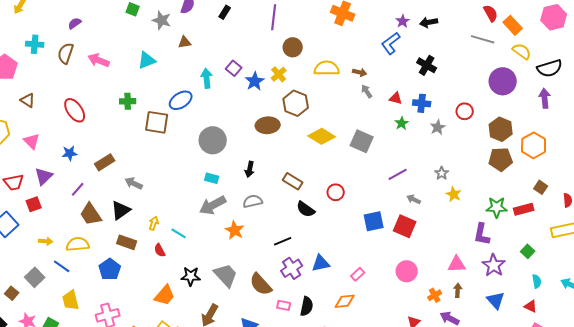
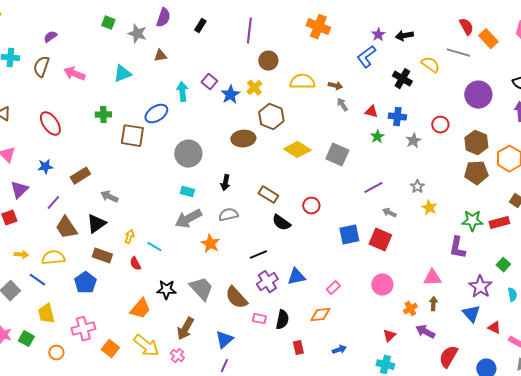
yellow semicircle: (522, 51) -> (430, 65), moved
purple star: (494, 265) -> (480, 287), moved
red triangle: (531, 306) -> (494, 328), moved

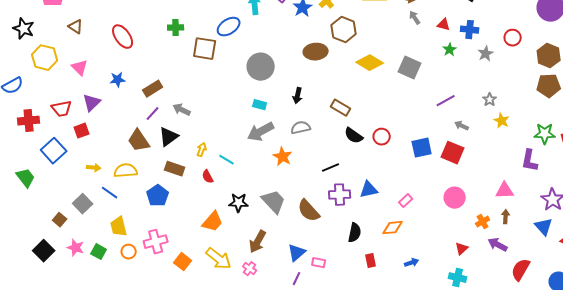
purple line: (53, 203) -> (153, 114), moved
red circle: (311, 206) -> (382, 137), moved
purple cross: (267, 282) -> (340, 195), turned 30
pink rectangle: (259, 319) -> (319, 263), moved
orange circle: (56, 353) -> (129, 252), moved

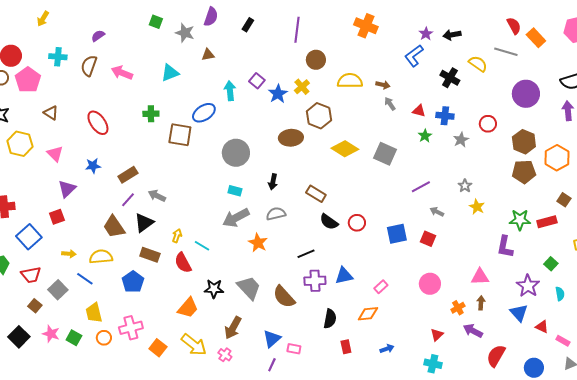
red trapezoid: (62, 109) -> (31, 275), moved
red square: (453, 153) -> (428, 239), size x0.7
red semicircle: (208, 177) -> (183, 263), size x1.5

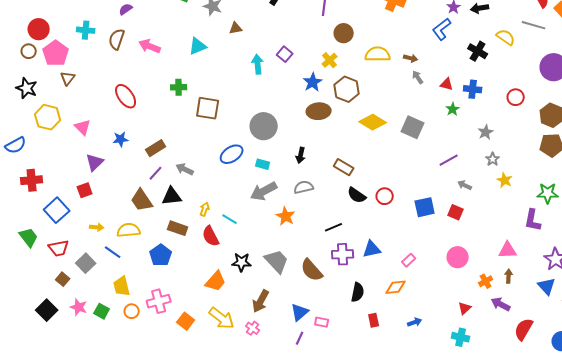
blue star: (278, 94) -> (313, 82), moved
brown triangle: (51, 113) -> (68, 78), moved, turned 35
blue ellipse: (204, 113) -> (232, 154), moved
gray star: (461, 140) -> (486, 132), moved
black triangle: (144, 223) -> (172, 196), turned 30

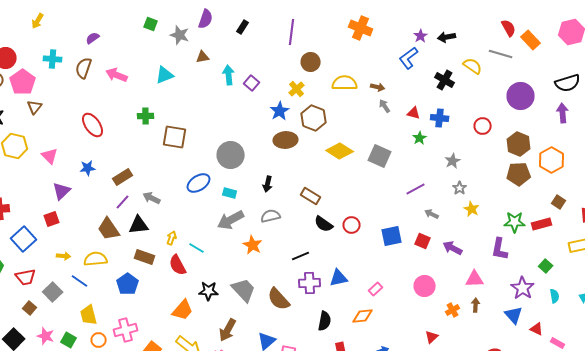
cyan arrow: (258, 64) -> (229, 75), moved
purple arrow: (501, 304) -> (453, 248), moved

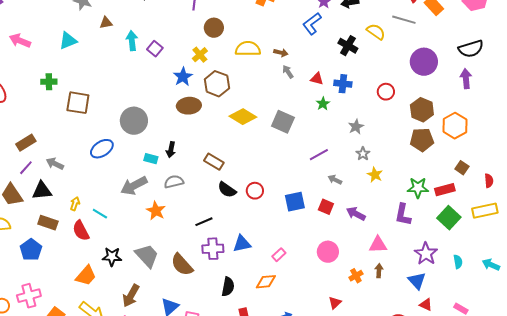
cyan rectangle: (230, 193) -> (151, 159), moved
green square: (546, 266) -> (449, 218), moved, size x1.6
red triangle: (537, 329) -> (426, 305), moved

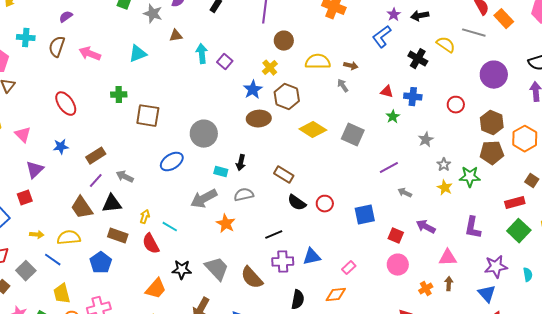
gray arrow: (288, 72) -> (343, 86), moved
gray star: (363, 154) -> (444, 165), moved
green star: (418, 188) -> (470, 177), moved
red square: (326, 207) -> (396, 236), moved
purple star: (426, 254) -> (496, 267), turned 30

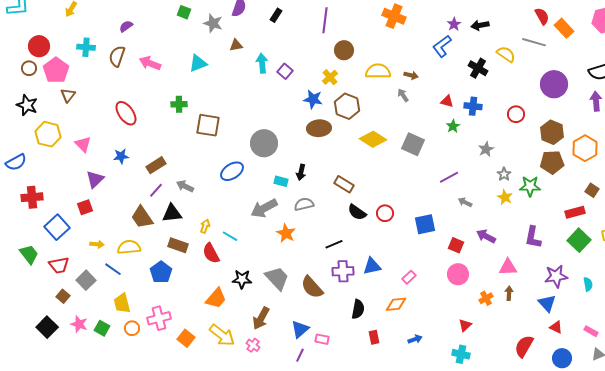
blue star: (253, 90) -> (313, 99), turned -30

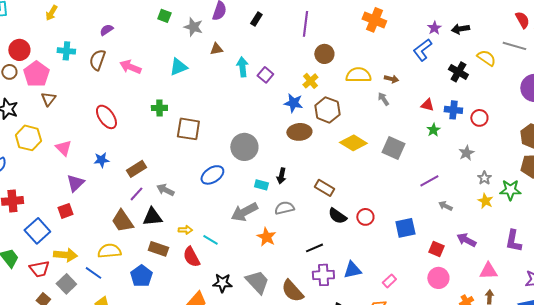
red circle: (516, 114) -> (479, 118), moved
yellow arrow: (205, 226) -> (185, 230), turned 72
yellow arrow: (97, 244) -> (65, 255), moved, size x1.6

